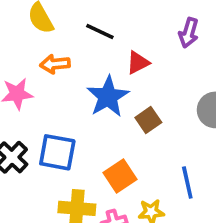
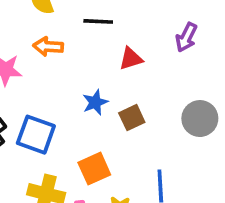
black line: (100, 31) -> (98, 21), turned -32
blue star: (108, 97) -> (95, 102), moved, size x0.6

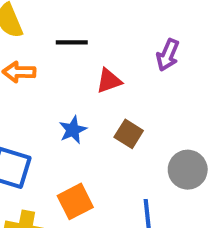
brown square: (132, 118) -> (129, 134), moved, turned -30
gray circle: (200, 119) -> (188, 170), moved

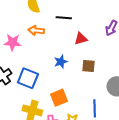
brown square: (129, 134) -> (89, 66), turned -32

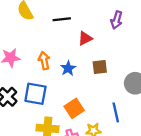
orange arrow: (36, 31) -> (44, 61), moved, turned 84

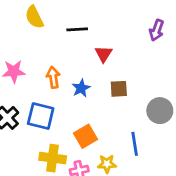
purple arrow: (117, 20) -> (157, 30), moved
red triangle: (85, 38) -> (104, 54), turned -35

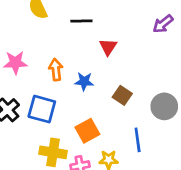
purple arrow: (157, 30) -> (163, 24), turned 30
blue star: (81, 88) -> (84, 81), turned 30
brown square: (119, 89) -> (122, 95), moved, turned 36

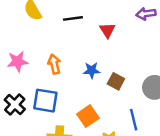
purple arrow: (163, 24) -> (146, 14), turned 36
red triangle: (108, 47) -> (107, 30), moved
blue star: (84, 81) -> (92, 70), moved

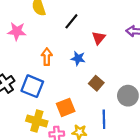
black line: (73, 18) -> (71, 21), turned -56
pink star: (18, 61) -> (17, 31), moved
blue star: (92, 70) -> (78, 58), moved

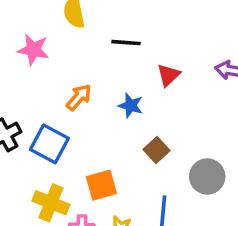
black line: (71, 21) -> (126, 43), turned 49
orange arrow: (47, 57) -> (79, 97), turned 35

